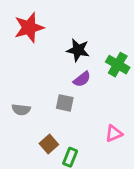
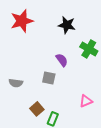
black star: (78, 50) -> (67, 25), moved
purple semicircle: (82, 79) -> (62, 60), turned -88

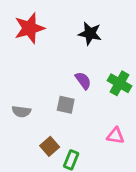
green cross: (89, 49) -> (120, 83), moved
pink triangle: (86, 101) -> (115, 136), turned 32

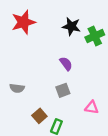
green cross: (120, 83) -> (95, 36), moved, turned 36
gray square: (66, 105) -> (63, 90), moved, turned -32

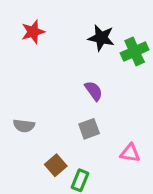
red star: (23, 22) -> (33, 32), size x0.7

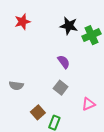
gray square: (89, 129) -> (61, 88), turned -32
pink triangle: (130, 153) -> (88, 104), turned -32

